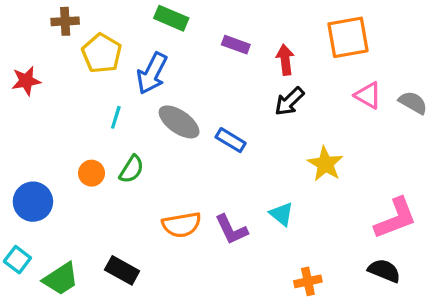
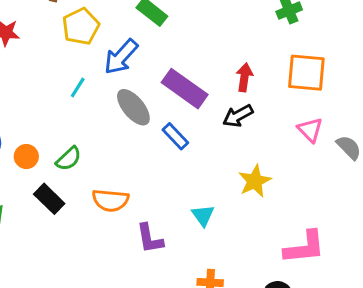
purple rectangle: (236, 45) -> (185, 89), moved, size x1.8
green semicircle: (132, 169) -> (69, 159), moved
orange circle: (92, 173) -> (26, 157), moved
purple L-shape: (231, 230) -> (150, 238), moved
black rectangle: (122, 270) -> (49, 199), moved

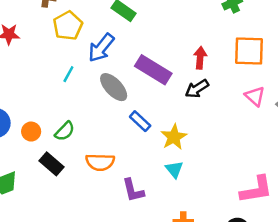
blue rectangle: (175, 136) -> (140, 121), moved
yellow star: (255, 181) -> (174, 137), moved

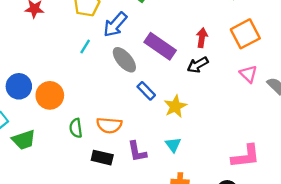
orange square: (249, 51) -> (245, 34), turned -32
green semicircle: (65, 131) -> (76, 128), moved, turned 126
orange circle: (31, 132) -> (50, 95), size x1.6
black rectangle: (51, 164) -> (102, 158), moved, turned -30
cyan triangle: (174, 169) -> (173, 145), moved

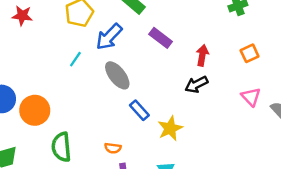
orange square: (245, 34) -> (250, 53), size x0.6
purple rectangle: (160, 46) -> (161, 38), moved, size x0.7
orange semicircle: (109, 125) -> (113, 148), moved, size x0.6
green semicircle: (76, 128) -> (61, 147), size x1.4

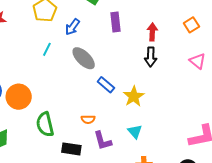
blue arrow: (109, 37) -> (72, 27), size x0.7
purple rectangle: (161, 38) -> (115, 22), turned 54
black arrow: (196, 84) -> (151, 57), turned -54

